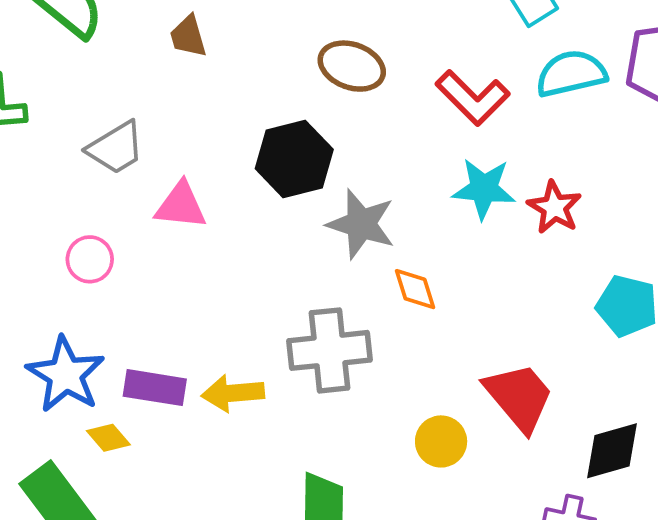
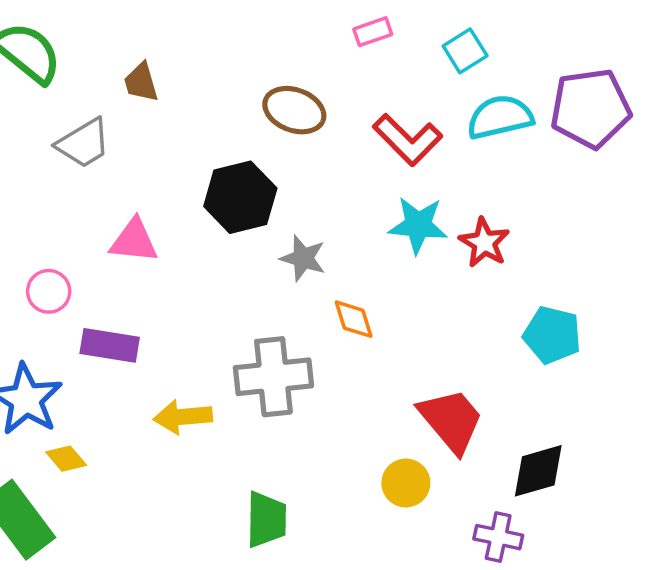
gray trapezoid: (116, 148) -> (83, 143), moved
gray star: (361, 224) -> (303, 258), size x0.7
purple rectangle: (155, 388) -> (110, 345), moved
yellow circle: (441, 441) -> (406, 483), moved

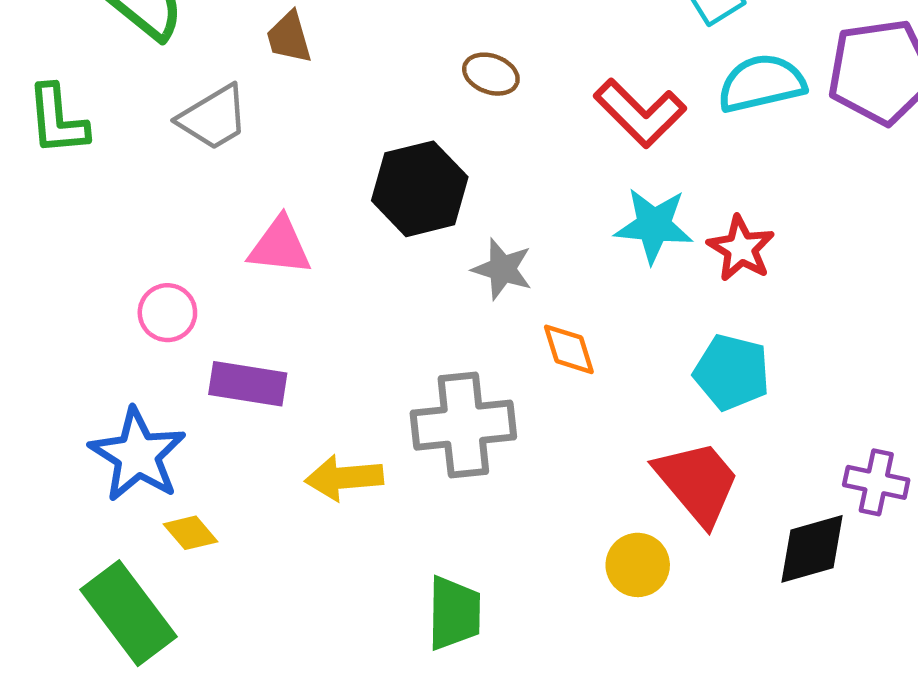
brown ellipse: (294, 110) -> (491, 74), size x0.7
cyan pentagon: (552, 335) -> (732, 372), moved
purple cross: (498, 537) -> (876, 482), moved

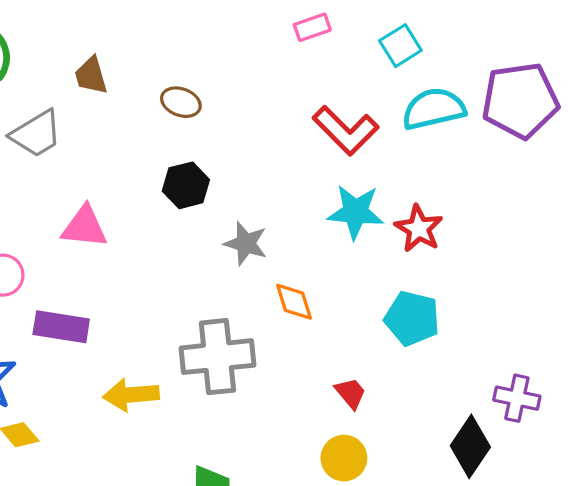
brown ellipse: (491, 74) -> (181, 102), moved
black hexagon: (420, 189) -> (186, 185), size x0.7
red trapezoid: (697, 482) -> (351, 393), moved, size x0.5
black diamond: (812, 549) -> (470, 446), turned -40

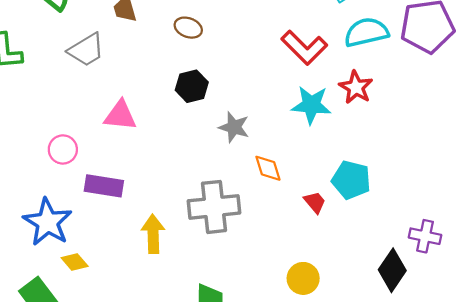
red star: (419, 229) -> (356, 87), moved
red trapezoid: (351, 393) -> (315, 202), moved
yellow arrow: (131, 395) -> (153, 234), turned 93

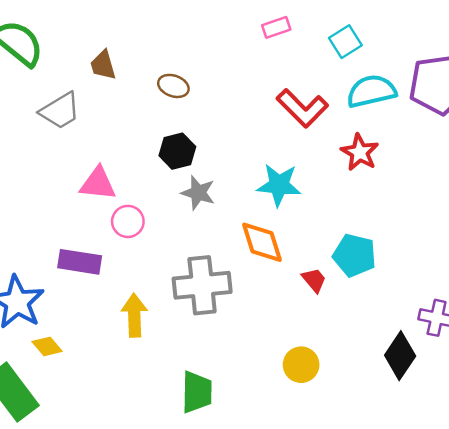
cyan star: (311, 105) -> (279, 185), moved
gray star: (234, 127) -> (198, 193), moved
pink circle: (63, 149) -> (128, 221), moved
orange diamond: (268, 168) -> (262, 242), size x1.4

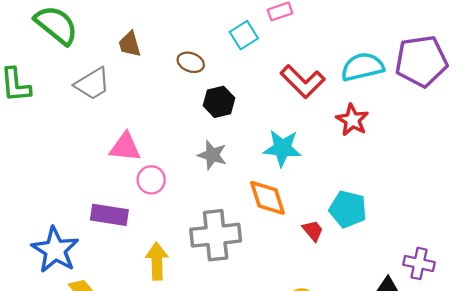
cyan square: (345, 42) -> (244, 35), moved
black hexagon: (177, 151) -> (219, 102), moved

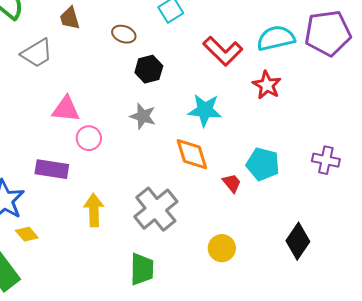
gray cross: (216, 235) -> (156, 209), moved, turned -33
purple cross: (419, 263) -> (326, 160), moved

